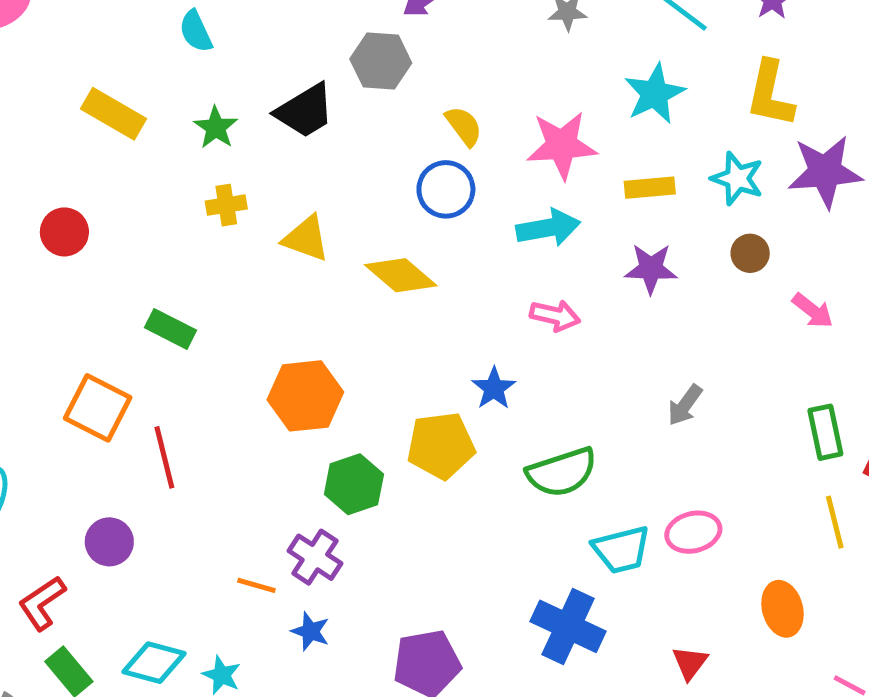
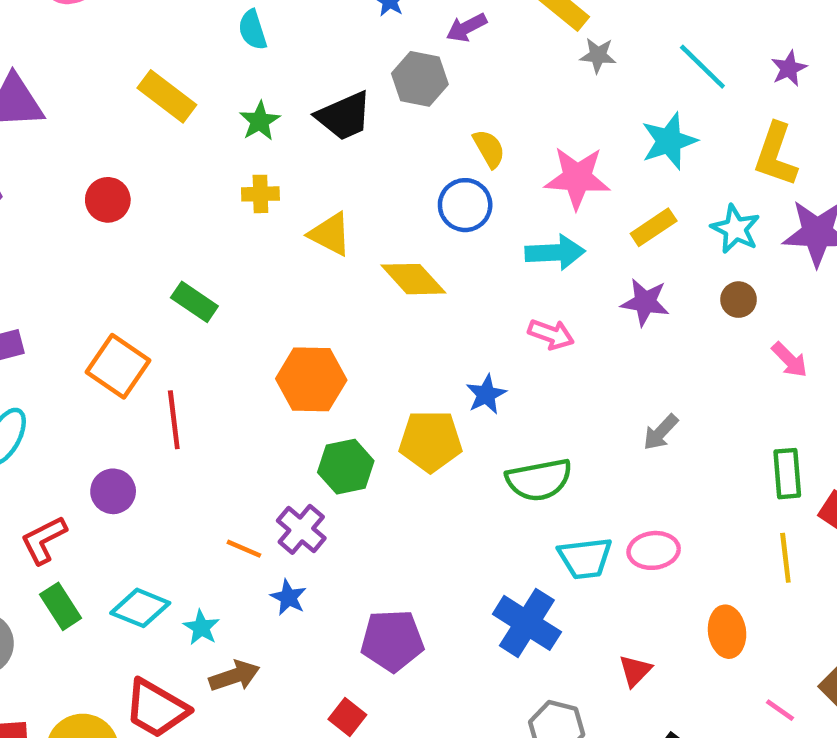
yellow rectangle: (650, 188) -> (654, 227), turned -36

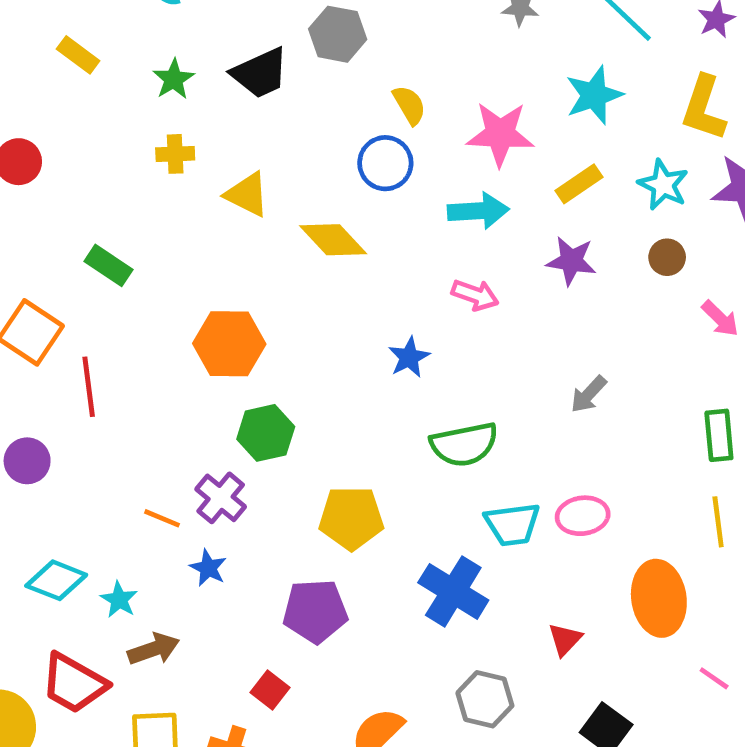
yellow rectangle: (167, 96) -> (78, 55), size x0.7
yellow pentagon: (431, 441) -> (351, 518), moved
orange ellipse: (727, 632) -> (659, 598), size x1.4

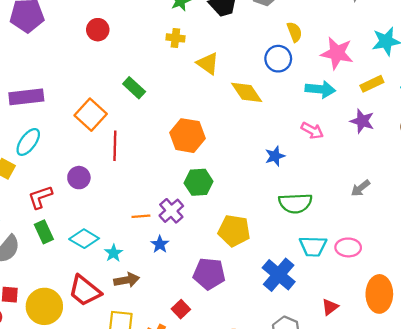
orange line: (162, 518) -> (141, 216), turned -36

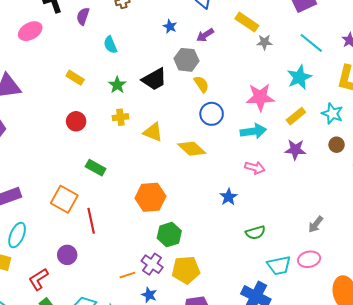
red circle: (98, 30) -> (76, 121), moved
yellow semicircle: (295, 32) -> (201, 84), moved
gray arrow: (360, 188) -> (316, 224), moved
green semicircle: (295, 203) -> (255, 233), size x0.7
yellow pentagon: (234, 231) -> (186, 270), moved

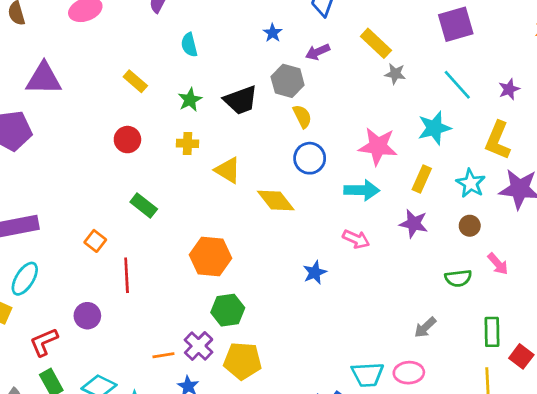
yellow rectangle: (296, 116) -> (422, 179), turned -36
orange square: (64, 199) -> (95, 241), size x0.6
green semicircle: (255, 233) -> (458, 278), moved

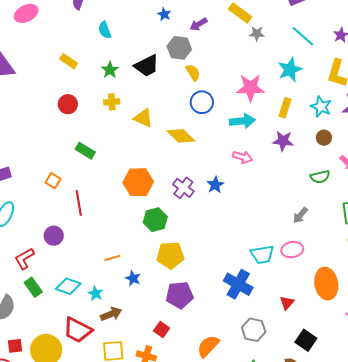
purple cross: (199, 346) -> (183, 188), moved

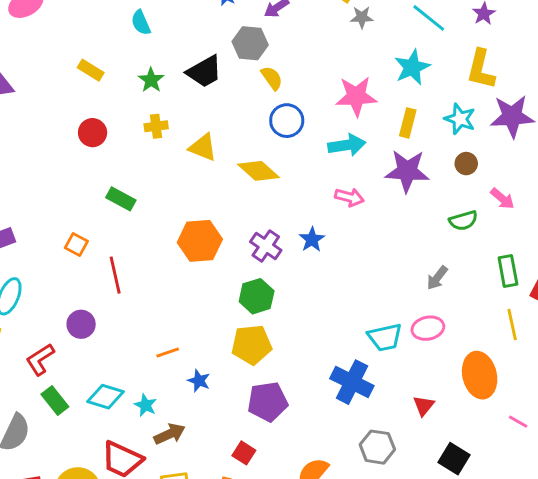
purple star: (283, 141) -> (407, 171), size x1.4
green hexagon: (155, 220) -> (257, 296), moved

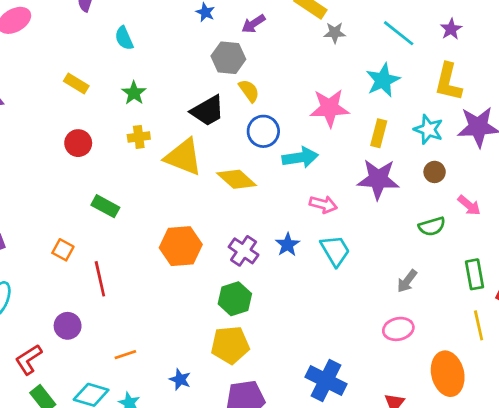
black trapezoid: (204, 72) -> (208, 111), moved
cyan arrow: (347, 145) -> (300, 158), moved
yellow triangle: (203, 147) -> (183, 157), size x1.4
cyan trapezoid: (385, 337) -> (335, 251), moved, turned -108
orange line: (168, 353) -> (125, 355), moved

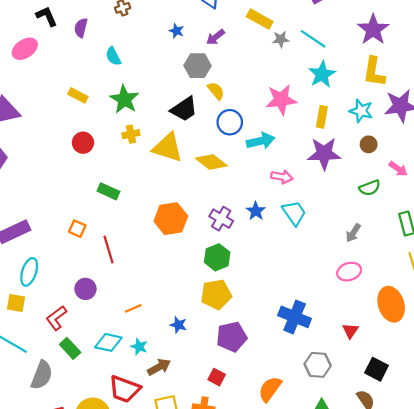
purple star: (451, 29) -> (373, 30), size x1.8
cyan line: (399, 33) -> (313, 39), moved
green star: (134, 93) -> (124, 99), size x1.5

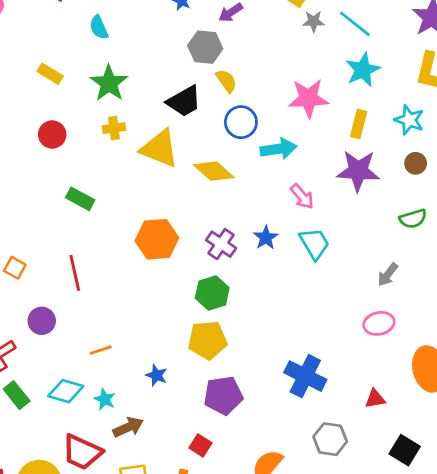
pink arrow: (282, 177) -> (302, 196), turned 35
orange square: (77, 229) -> (15, 268), moved
red triangle: (350, 331) -> (375, 399), turned 42

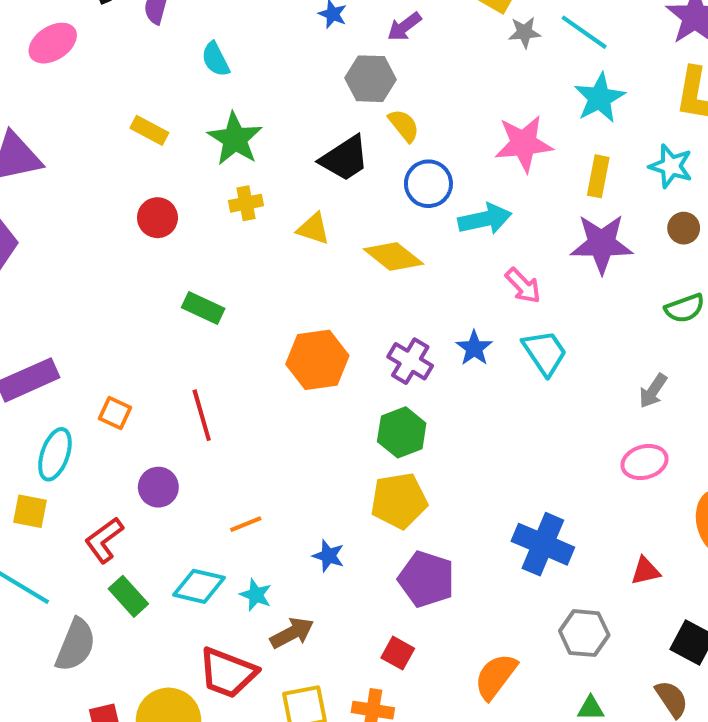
yellow triangle: (160, 149) -> (313, 229), size x0.6
purple pentagon: (223, 395) -> (426, 579), turned 30

